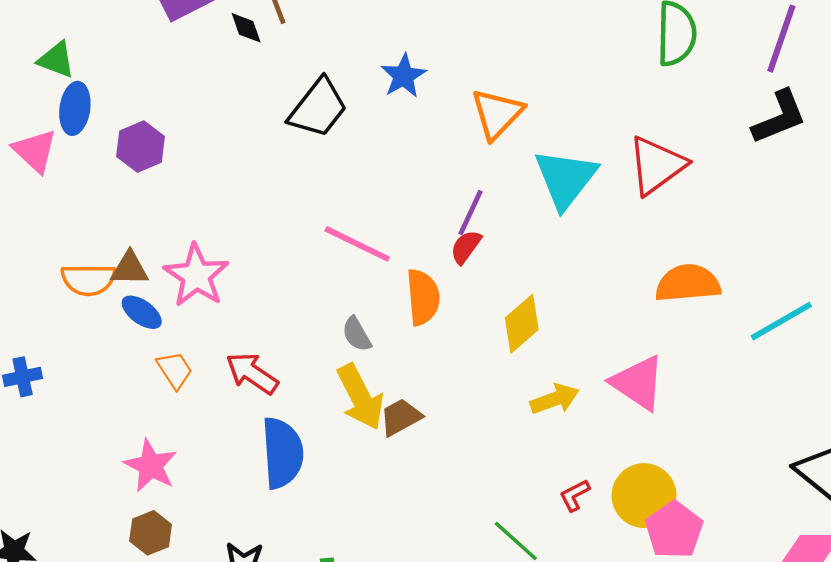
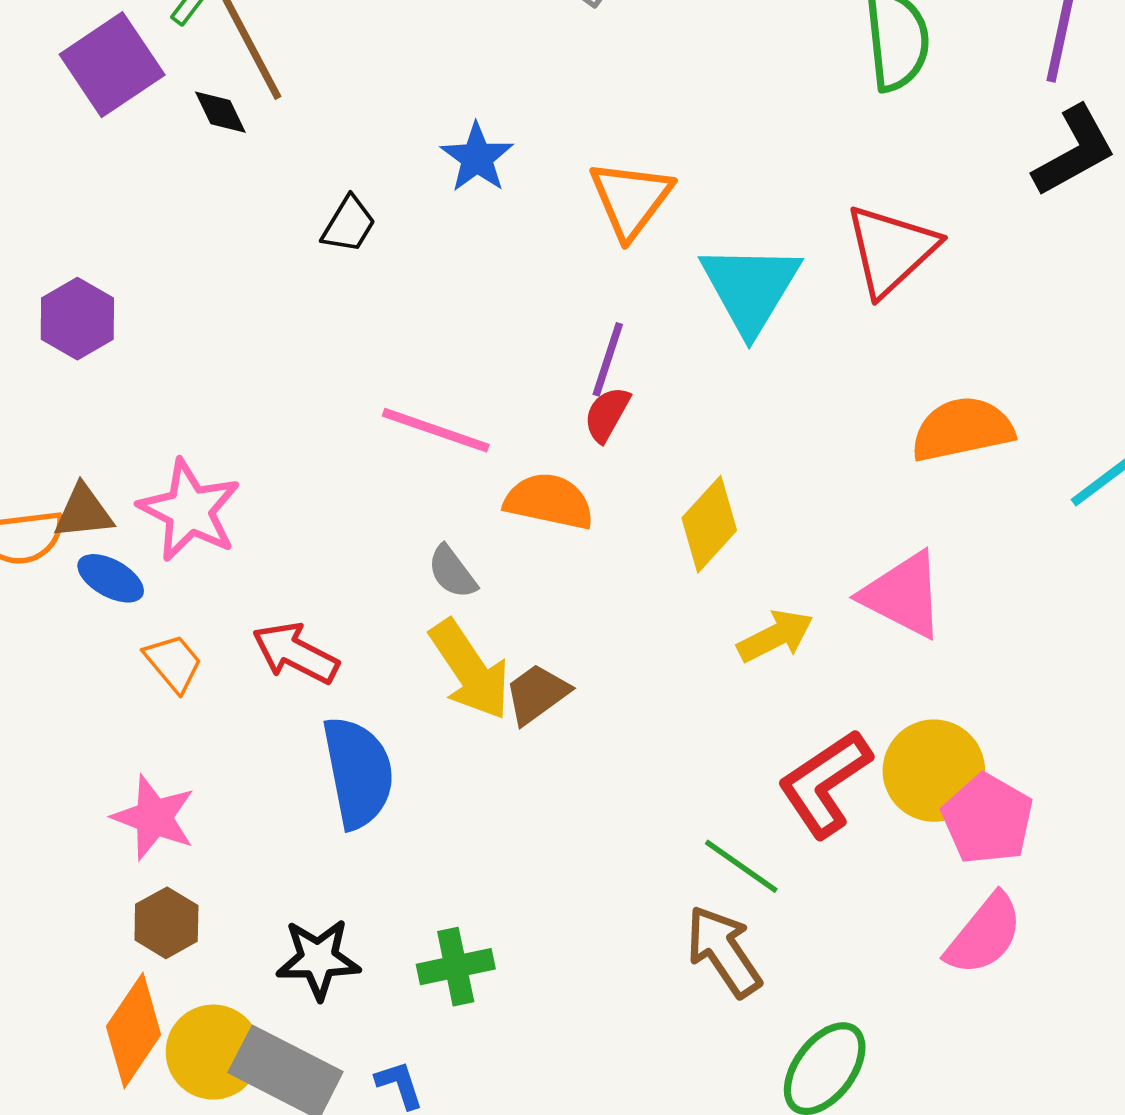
black trapezoid: (318, 108) -> (349, 224), size x0.6
orange semicircle: (423, 297) -> (549, 501), turned -66
red L-shape: (575, 495) -> (825, 783), size x2.0

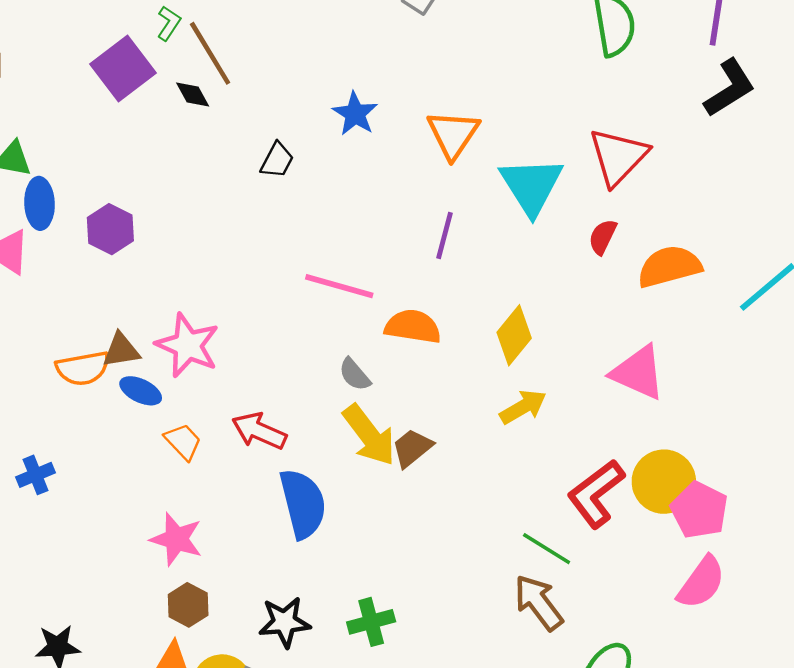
red semicircle: (607, 414) -> (603, 237), moved
yellow arrow: (775, 636) -> (523, 407), moved

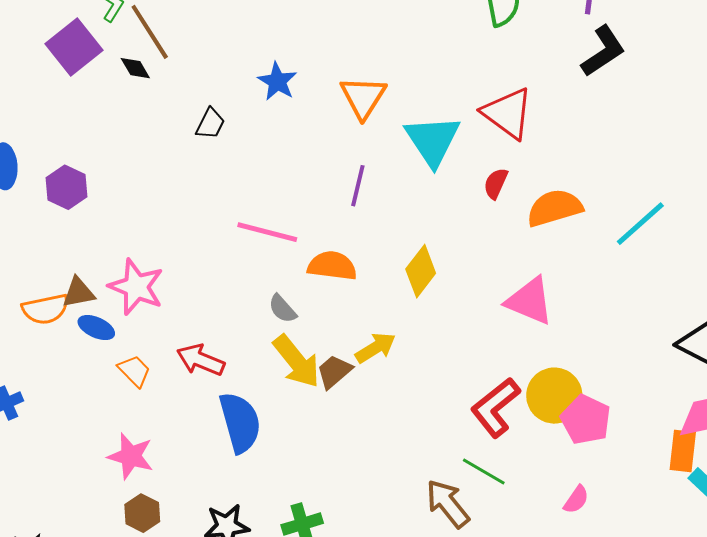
red triangle: (618, 157) -> (508, 113), turned -36
yellow arrow: (523, 407) -> (375, 348), moved
green line: (547, 549) -> (484, 472), moved
pink semicircle: (701, 583) -> (576, 500), moved, size x0.6

